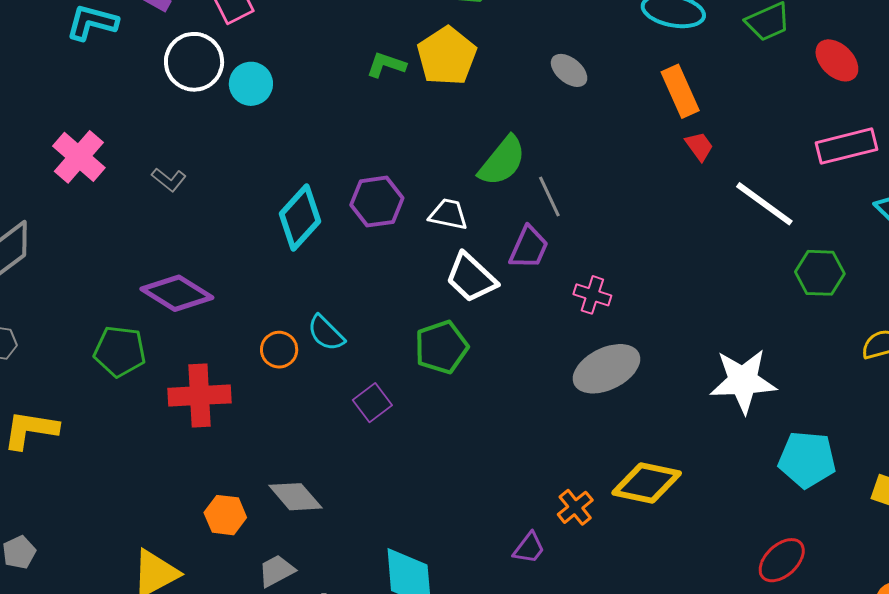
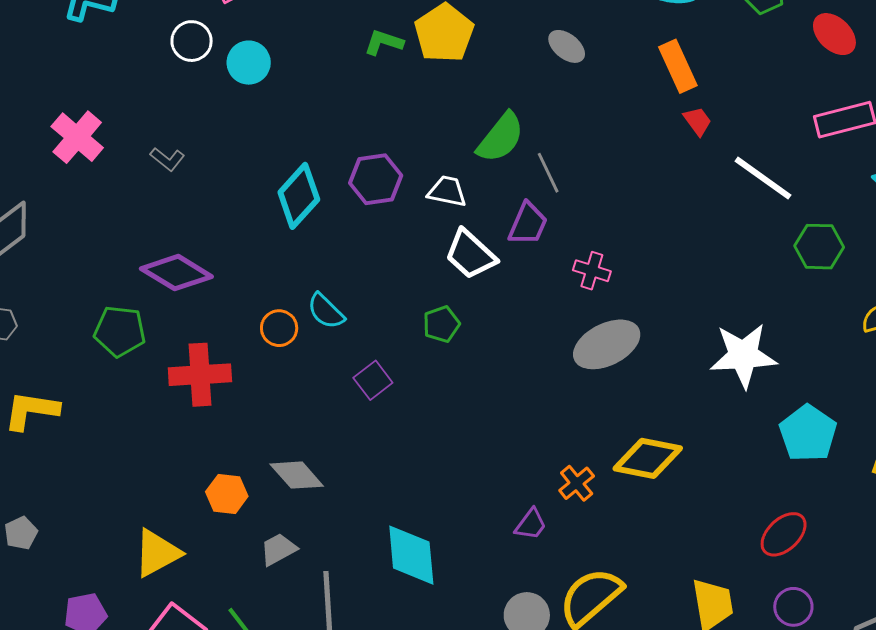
white circle: (194, 62) -> (192, 41), size x0.7
green pentagon: (441, 347) -> (441, 324), size x0.7
cyan pentagon: (807, 459) -> (808, 433), turned 30

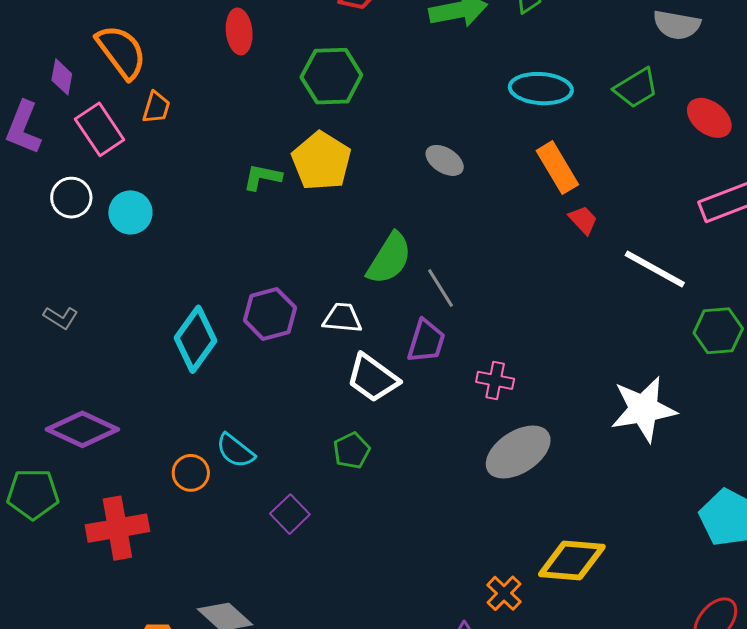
white star: (743, 355) -> (643, 409), moved

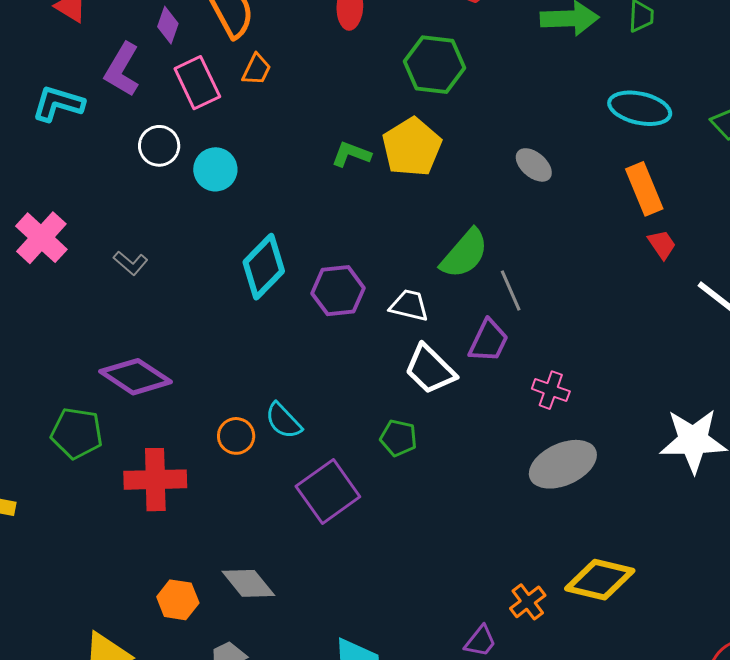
cyan diamond: (195, 339) -> (264, 267), moved
green pentagon: (352, 451) -> (398, 438), turned 30
purple square: (290, 514) -> (328, 491), size x1.6

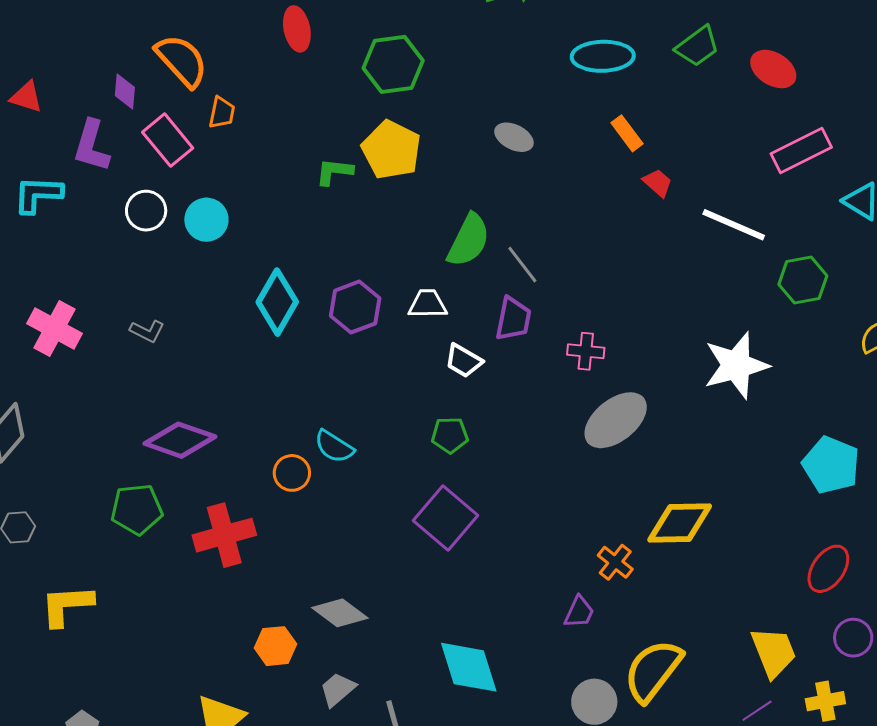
orange rectangle: (644, 189) -> (627, 133), size x0.7
white trapezoid: (430, 369) -> (464, 361), size x0.7
purple square: (328, 491) -> (446, 518), moved

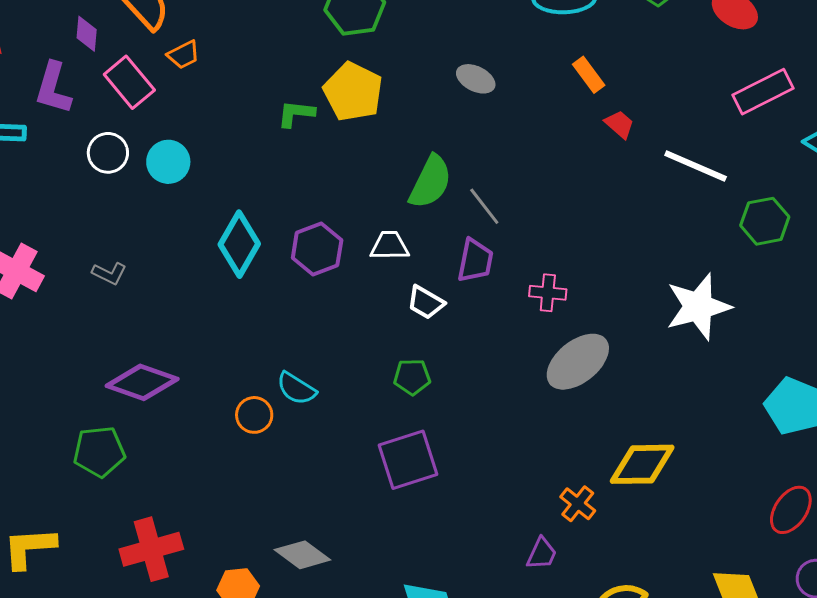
orange trapezoid: (222, 113) -> (183, 55), turned 52
purple square: (446, 518) -> (408, 460), turned 32
red cross: (224, 535) -> (151, 549), moved

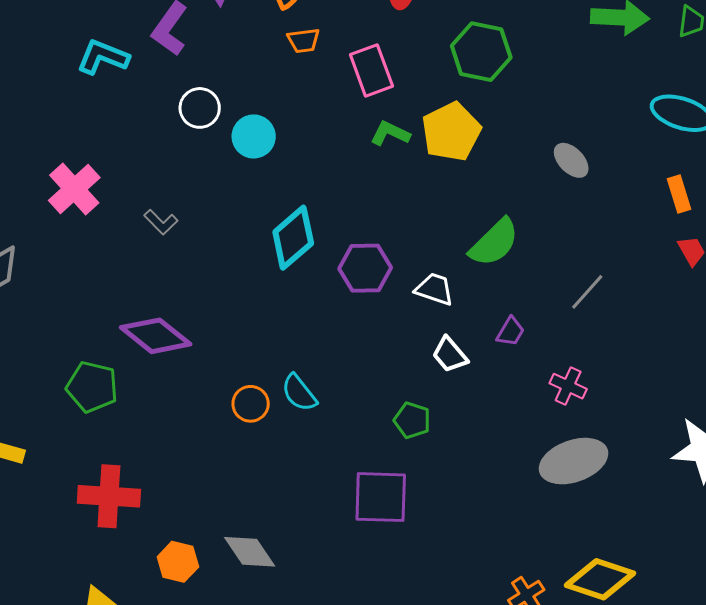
pink rectangle: (129, 82) -> (371, 70), moved
gray line: (484, 206) -> (587, 292), moved, turned 60
purple trapezoid: (475, 261) -> (510, 332), size x0.7

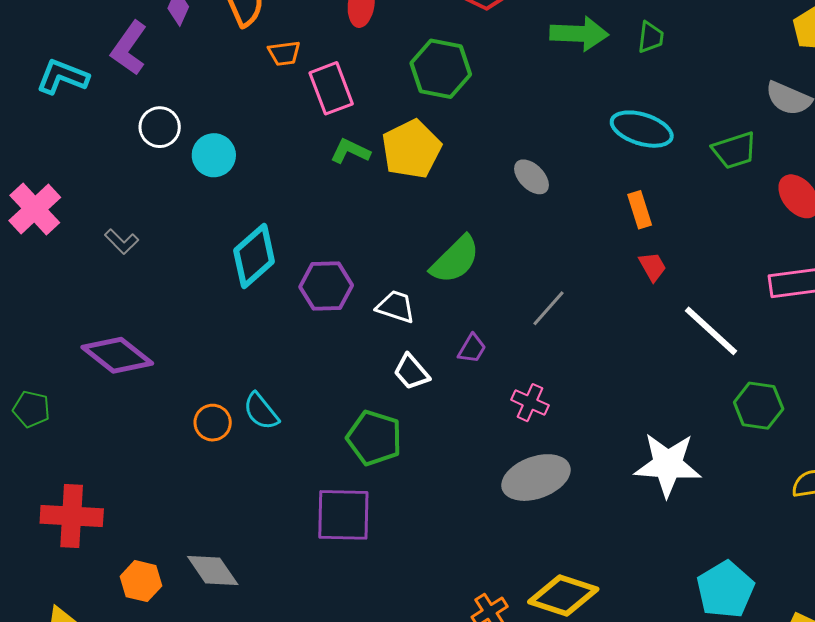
orange trapezoid: (304, 41) -> (284, 53), moved
green pentagon: (92, 387) -> (31, 409), moved, size x0.7
green pentagon: (412, 420) -> (374, 438), size x1.5

